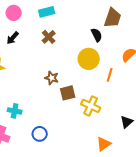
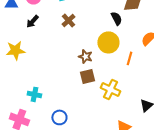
brown star: (52, 78) -> (85, 56), moved

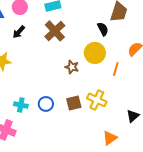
brown cross: (68, 20) -> (55, 31), size x1.5
brown square: (87, 76) -> (74, 103), moved
blue circle: (59, 117) -> (46, 104), moved

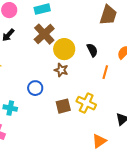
black semicircle: (103, 29) -> (92, 50), moved
yellow circle: (95, 53) -> (64, 49), moved
blue circle: (46, 104) -> (35, 88), moved

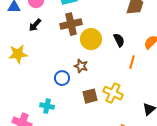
brown cross: (44, 34) -> (71, 24), turned 30
brown star: (61, 70) -> (81, 66), moved
cyan cross: (10, 108) -> (47, 106), moved

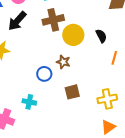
black arrow: (35, 25) -> (17, 21), size x1.5
yellow cross: (113, 93) -> (107, 99), moved, turned -36

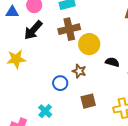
black semicircle: (101, 36) -> (112, 62), moved, turned -48
cyan cross: (29, 102) -> (45, 111), turned 32

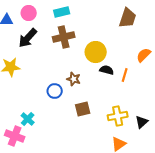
yellow circle: (89, 44) -> (96, 52), moved
cyan cross: (45, 111) -> (28, 119), moved

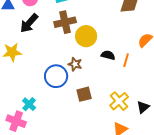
yellow circle: (96, 52) -> (86, 36), moved
blue circle: (55, 91) -> (56, 76), size x1.5
yellow cross: (118, 116) -> (119, 101), turned -30

